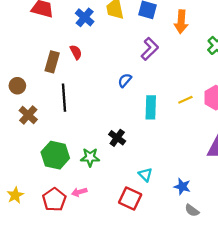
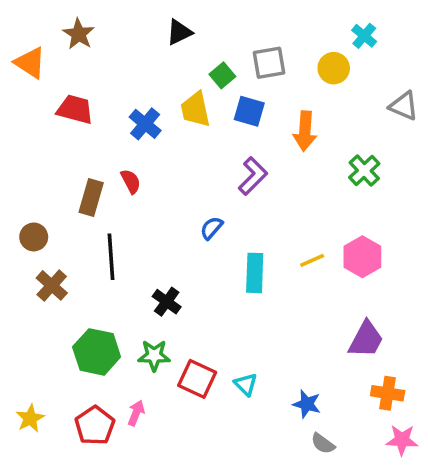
black cross: (117, 138) -> (167, 302), moved
pink arrow: (79, 192) -> (136, 413), turned 128
red square: (130, 198) -> (197, 379), moved

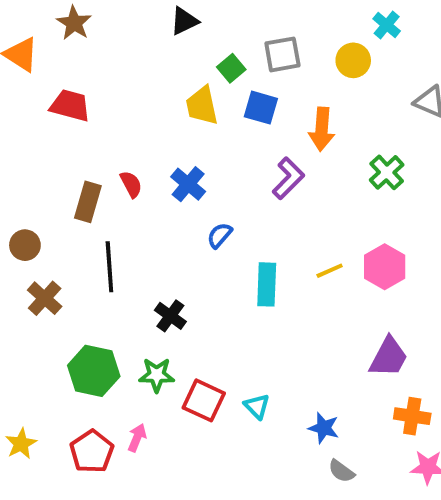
blue cross: (145, 124) -> (188, 184), moved
purple L-shape: (253, 176) -> (288, 178), moved

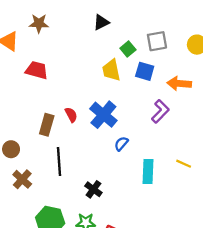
brown star: (74, 23) -> (39, 23), turned -30
orange arrow: (322, 129) -> (179, 84), turned 90
blue cross: (188, 184) -> (103, 115), size x1.4
yellow line: (330, 271) -> (184, 164), turned 48

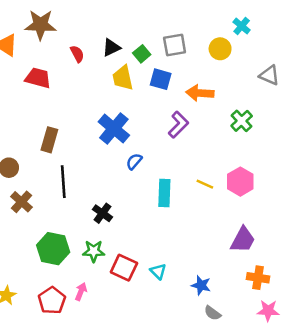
black triangle: (101, 22) -> (111, 48), moved
brown star: (39, 23) -> (40, 25), size x1.4
red semicircle: (71, 115) -> (77, 54), moved

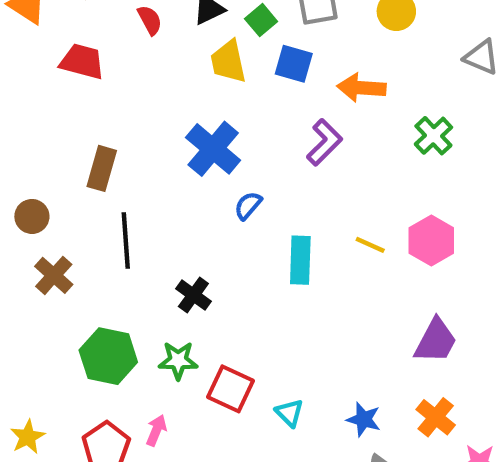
cyan triangle: (158, 271) -> (289, 413), moved
orange cross: (258, 278) -> (436, 417), moved, turned 30

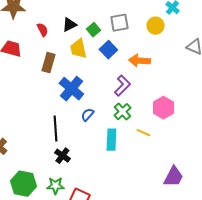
blue square: (294, 64) -> (108, 50), turned 30
green cross: (433, 136) -> (122, 112), moved
brown rectangle: (102, 168) -> (48, 63), moved
black line: (126, 240) -> (55, 129), moved
pink hexagon: (431, 240) -> (163, 108), moved

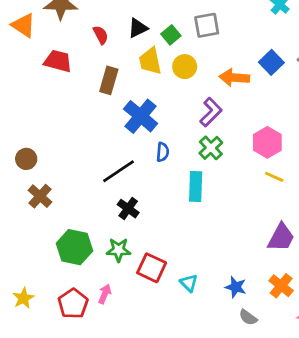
yellow circle: (155, 26) -> (185, 67), moved
blue square: (108, 50) -> (271, 62), moved
blue semicircle: (87, 115) -> (163, 152), turned 144
black line: (55, 129) -> (119, 171), turned 60
yellow line: (143, 133) -> (274, 177), moved

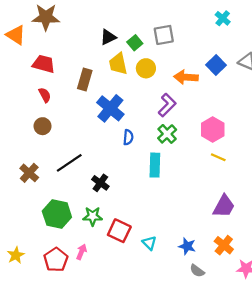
red semicircle: (101, 35) -> (45, 95), moved
brown circle: (26, 159) -> (43, 126), moved
black line: (119, 171) -> (69, 163), moved

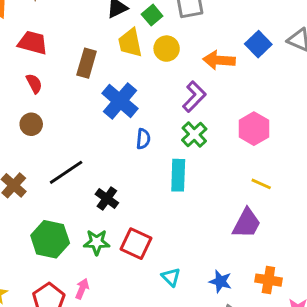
yellow line: (218, 157) -> (261, 184), moved
purple trapezoid: (224, 206) -> (247, 223), moved
red square: (119, 231) -> (136, 244), moved
orange cross: (224, 245) -> (268, 280), turned -30

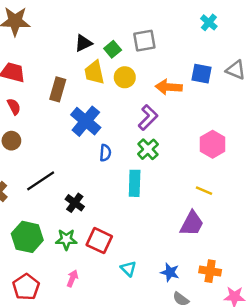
blue square: (258, 44) -> (202, 74), turned -35
pink hexagon: (254, 129) -> (213, 144), moved
pink arrow: (82, 289) -> (72, 278), moved

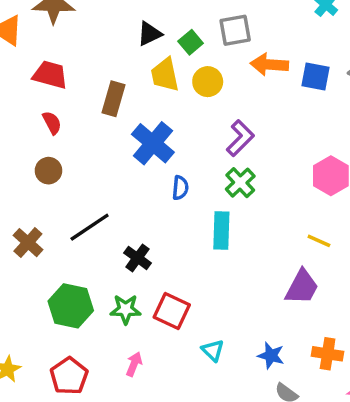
orange arrow: (169, 87) -> (269, 64), moved

